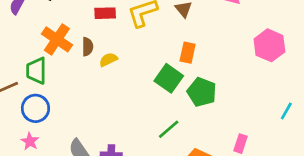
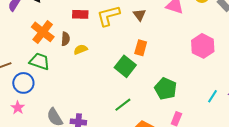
green trapezoid: (36, 71) -> (39, 61), moved, turned 105
green pentagon: (202, 92) -> (166, 89), moved

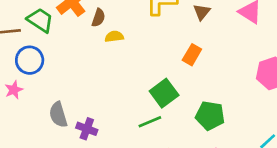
green trapezoid: (39, 61) -> (40, 20), moved
green square: (125, 66) -> (164, 93), moved
green pentagon: (166, 89) -> (210, 116), turned -30

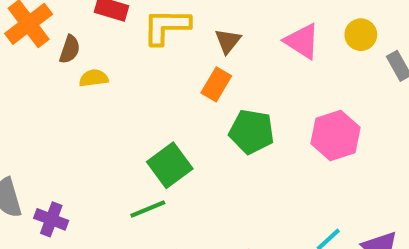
orange rectangle: (192, 55) -> (216, 84), moved
green pentagon: (210, 116) -> (252, 132), moved

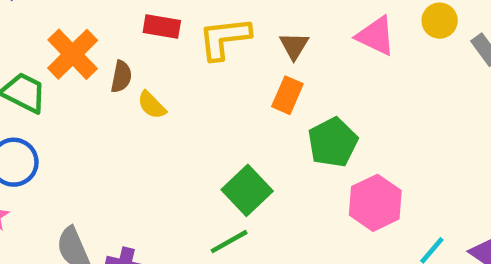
yellow semicircle: (94, 78) -> (152, 105), turned -120
green pentagon: (252, 132) -> (333, 142), turned -30
pink hexagon: (336, 136) -> (375, 203), moved

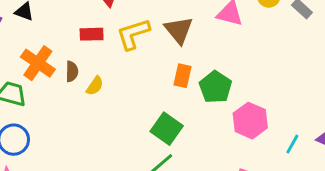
brown triangle: (294, 46) -> (179, 30), size x1.5
orange rectangle: (287, 95) -> (183, 76), moved
yellow semicircle: (152, 105) -> (95, 86), turned -90

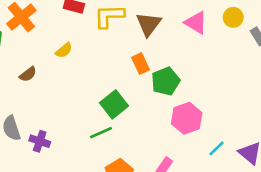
brown semicircle: (72, 71) -> (28, 74), moved, turned 36
orange rectangle: (183, 76) -> (141, 64), turned -54

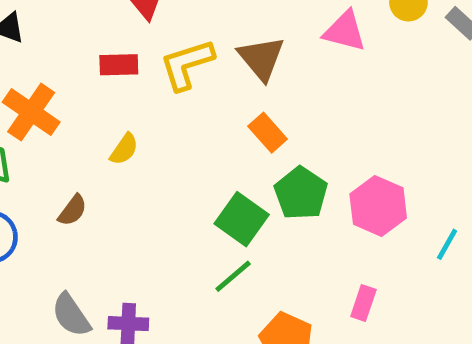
green pentagon: (166, 81) -> (301, 193), moved

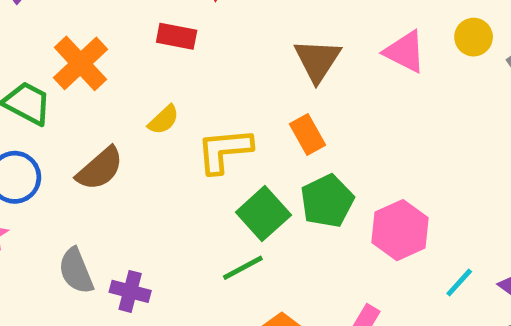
yellow L-shape: (187, 64) -> (224, 151), moved
brown semicircle: (73, 210) -> (100, 169), size x1.5

